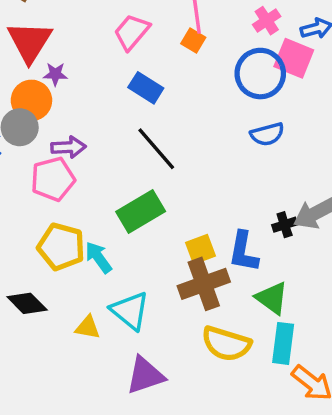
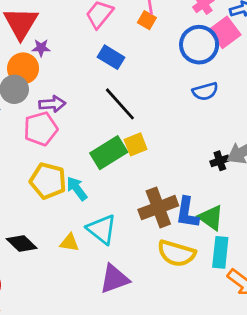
pink square: (294, 58) -> (225, 32), turned 32
yellow square: (201, 249) -> (136, 144), moved
blue L-shape: (243, 252) -> (187, 213), moved
black diamond: (27, 303) -> (22, 243), moved

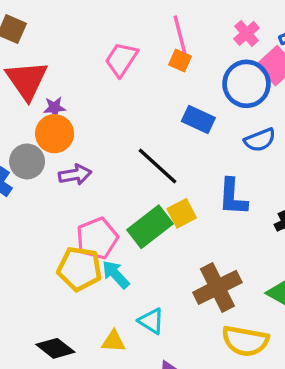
blue rectangle: (111, 57) -> (198, 119), moved
orange circle: (23, 68) -> (55, 134), moved
pink pentagon: (41, 129) -> (97, 238), moved
blue L-shape: (187, 213) -> (233, 197), moved
cyan triangle: (102, 229) -> (151, 321), size x0.7

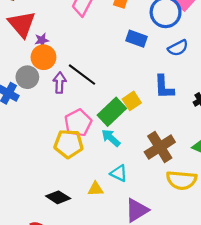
black line: (157, 166) -> (82, 75), moved
purple arrow: (75, 175) -> (60, 83), turned -72
cyan arrow: (116, 274) -> (111, 138), moved

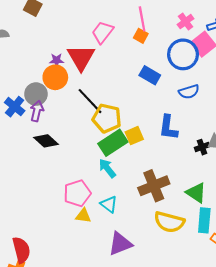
red triangle: (22, 24) -> (81, 57), moved
purple arrow: (60, 83) -> (37, 111), moved
pink pentagon: (78, 123) -> (77, 193), moved
yellow pentagon: (69, 144) -> (107, 118), moved
black diamond: (58, 197) -> (46, 141), moved

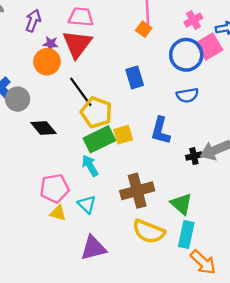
pink trapezoid: (103, 32) -> (81, 17), moved, turned 50
blue rectangle: (150, 75) -> (135, 77), moved, turned 36
gray circle: (36, 94) -> (18, 99), moved
purple arrow: (37, 111) -> (33, 21), moved
black diamond: (46, 141) -> (43, 128), moved

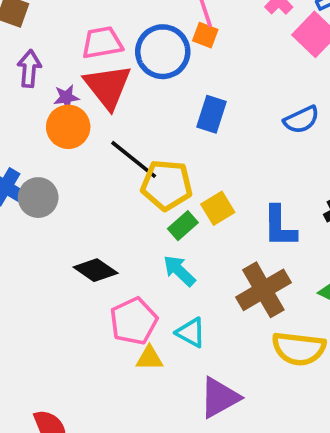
blue circle: (186, 55) -> (163, 52), moved
blue rectangle: (135, 77) -> (212, 114), turned 50
black diamond: (43, 128) -> (96, 270), moved
blue L-shape: (161, 131) -> (280, 226), moved
green rectangle: (99, 139) -> (183, 226), size x0.6

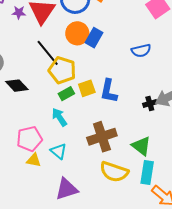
orange circle: (68, 127) -> (77, 33), moved
blue L-shape: (280, 226) -> (109, 91), moved
black diamond: (96, 270) -> (17, 86), moved

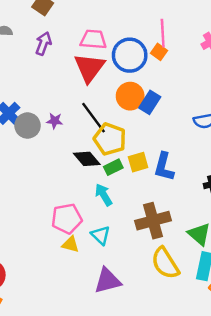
purple star: (19, 12) -> (55, 121), moved
black diamond: (17, 86) -> (87, 159), moved
yellow semicircle: (114, 172) -> (165, 263), turned 36

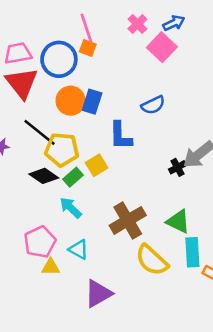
blue L-shape: (164, 167) -> (120, 136), moved

